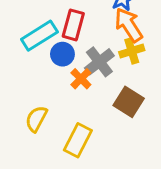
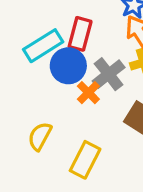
blue circle: (62, 54) -> (68, 66), size x1.4

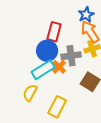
cyan rectangle: (43, 46) -> (43, 70), moved
gray cross: (109, 74) -> (71, 56), turned 30

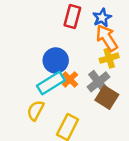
red rectangle: (54, 32) -> (72, 16), moved
gray cross: (71, 56) -> (98, 82), moved, turned -30

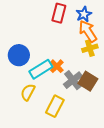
blue circle: (56, 60) -> (19, 55), moved
gray cross: (98, 82) -> (73, 80), moved

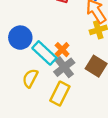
cyan rectangle: (41, 69) -> (44, 53), turned 75
gray cross: (73, 80) -> (64, 67), moved

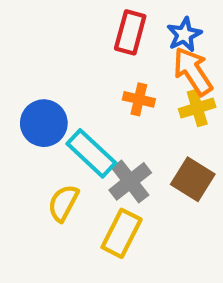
orange cross: (62, 50) -> (139, 99), moved, turned -32

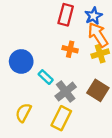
cyan rectangle: (91, 153) -> (46, 77), size x0.6
yellow semicircle: (63, 203) -> (23, 113), moved

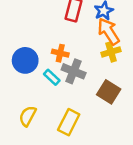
orange cross: (70, 49) -> (60, 53), moved
gray cross: (66, 92) -> (74, 71), moved, turned -30

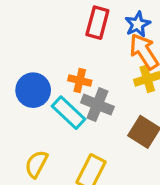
cyan rectangle: (52, 77) -> (68, 113), size x1.5

